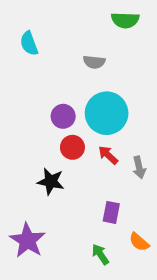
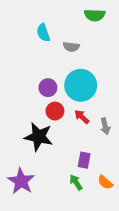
cyan semicircle: (29, 43) -> (43, 33), moved
black star: (51, 181) -> (39, 137), size x1.4
green arrow: (100, 254) -> (76, 182), moved

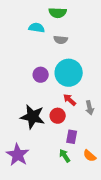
green semicircle: (95, 15) -> (58, 13), moved
cyan semicircle: (43, 33) -> (37, 28), turned 119
red circle: (55, 111) -> (58, 116), moved

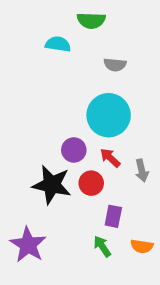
gray semicircle: (61, 40) -> (115, 65), moved
purple circle: (41, 75) -> (74, 150), moved
orange semicircle: (90, 156) -> (142, 246), turned -32

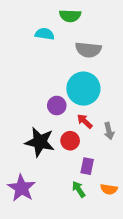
gray semicircle: (115, 65) -> (88, 50), size x1.5
purple circle: (74, 150) -> (57, 106), moved

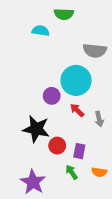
gray semicircle: (88, 50) -> (95, 51), moved
red circle: (70, 141) -> (57, 146), moved
purple star: (22, 188) -> (33, 182), moved

